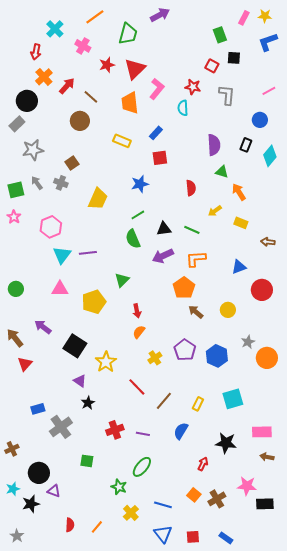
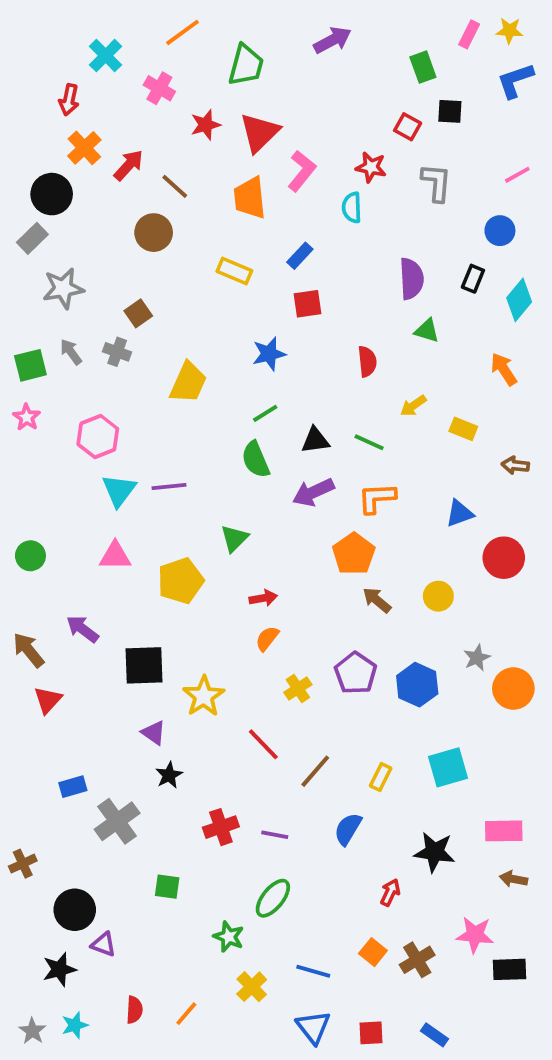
purple arrow: (160, 15) -> (333, 40), moved
orange arrow: (239, 192) -> (504, 369), moved
red arrow: (137, 311) -> (263, 598), turned -88
black square: (75, 346) -> (144, 665), turned -35
cyan star: (13, 489) -> (75, 1025), moved

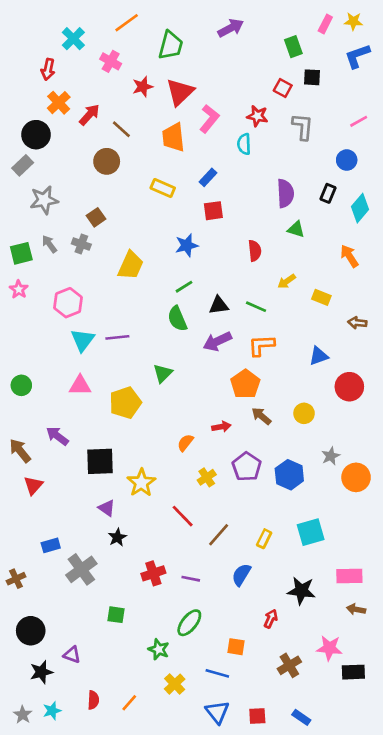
red arrow: (263, 598) -> (221, 427), moved
brown cross: (23, 864) -> (16, 579), moved
black circle: (75, 910) -> (31, 631), moved
orange square: (373, 952) -> (236, 647), moved, turned -30

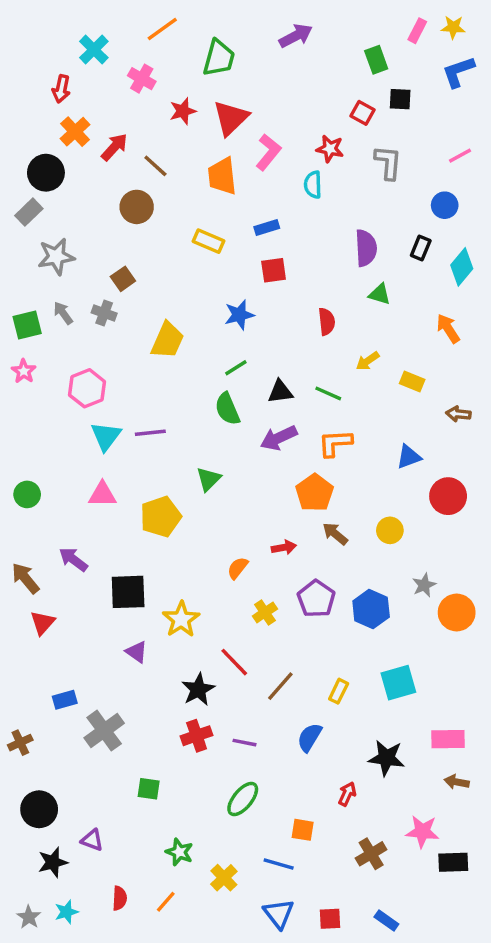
blue rectangle: (208, 177) -> (267, 227), turned 30
black star: (117, 537) -> (198, 689), moved, size x1.4
green star: (159, 649) -> (179, 852), moved

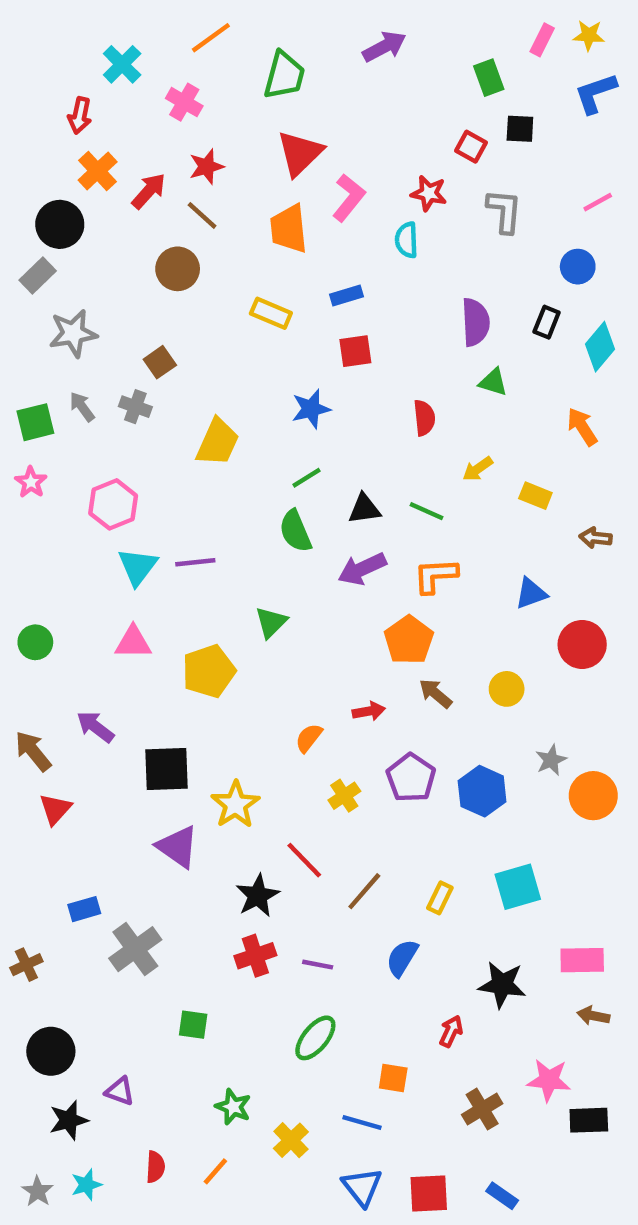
red star: (183, 111) -> (206, 167), moved
purple triangle: (137, 652) -> (178, 847), size x1.5
red square: (330, 919) -> (429, 1194), size x1.4

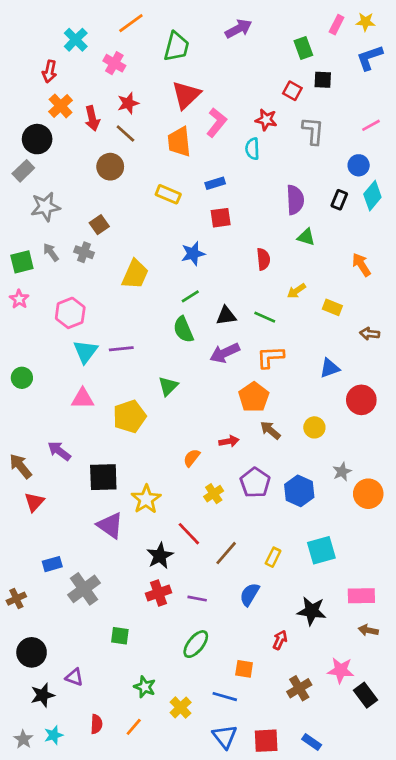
red arrow: (149, 191) -> (92, 118), turned 125
cyan diamond: (600, 347) -> (372, 196), moved
green circle: (35, 642) -> (22, 378), moved
black rectangle: (589, 1120) -> (365, 695), turned 55

